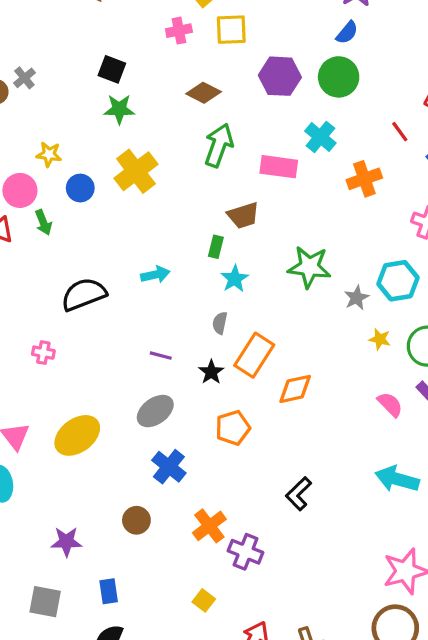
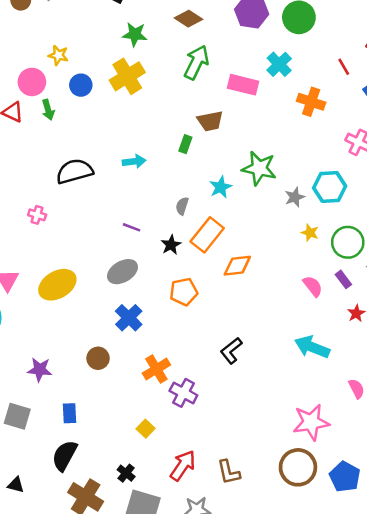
green star: (119, 109) -> (135, 34), moved
orange cross: (364, 179) -> (311, 102), turned 32
cyan star: (235, 279) -> (221, 187), moved

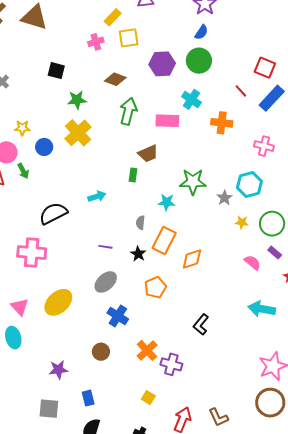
cyan star: (221, 187) -> (167, 202), turned -30
pink cross: (37, 215) -> (32, 253), size x2.0

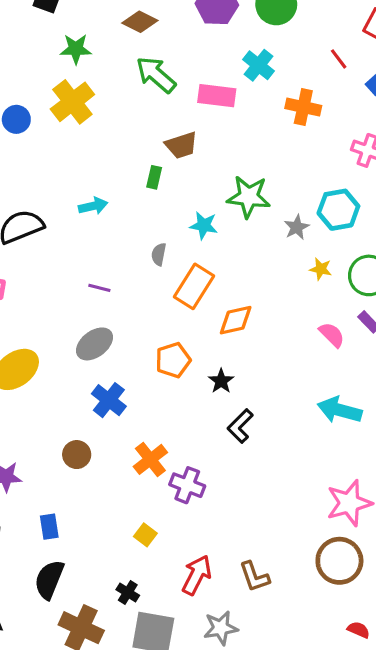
green arrow: (128, 111) -> (156, 75), turned -68
black star: (138, 254) -> (221, 381), moved

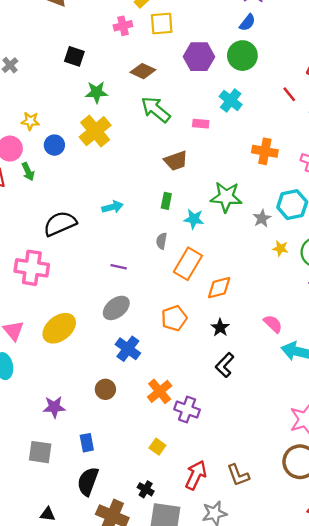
pink rectangle: (217, 96) -> (201, 124), size x0.6
orange cross: (303, 107) -> (265, 151), moved
green rectangle: (154, 177) -> (166, 201), moved
pink semicircle: (332, 335) -> (273, 324), moved
black star: (221, 381) -> (220, 328), moved

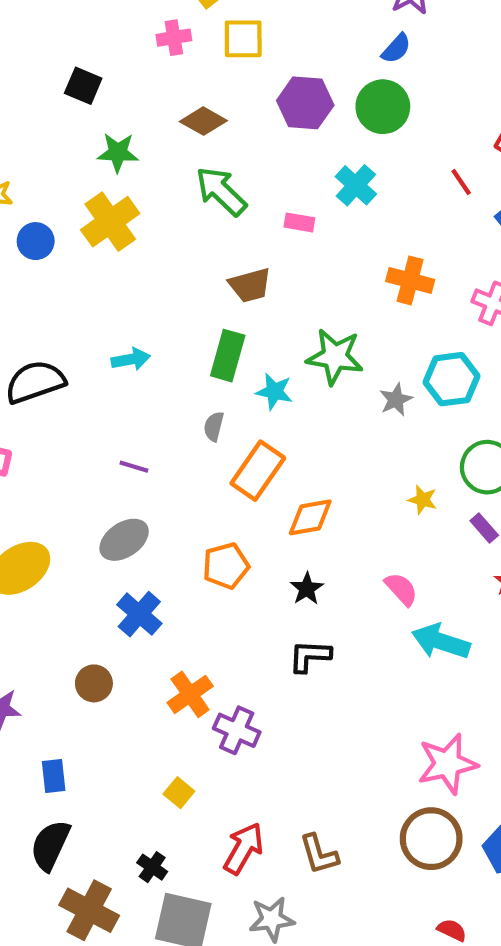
green rectangle: (166, 201) -> (228, 356), size x1.6
yellow star: (280, 248) -> (422, 500), moved
black L-shape: (225, 365) -> (310, 656), turned 45

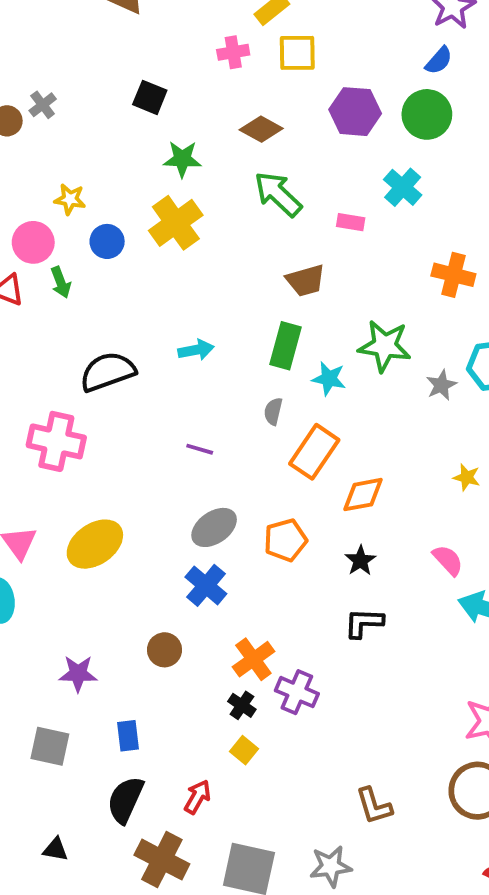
gray ellipse: (124, 540) -> (214, 527), moved
red arrow: (244, 848) -> (197, 797), moved, size x0.7
black cross: (152, 867) -> (242, 705), moved

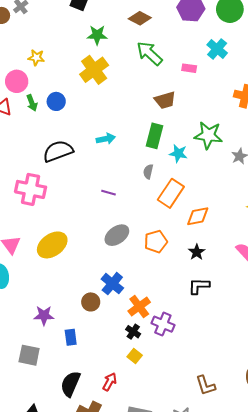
blue circle: (107, 241) -> (56, 101), moved
blue cross: (206, 585) -> (112, 284), moved
blue rectangle: (128, 736) -> (71, 337), moved

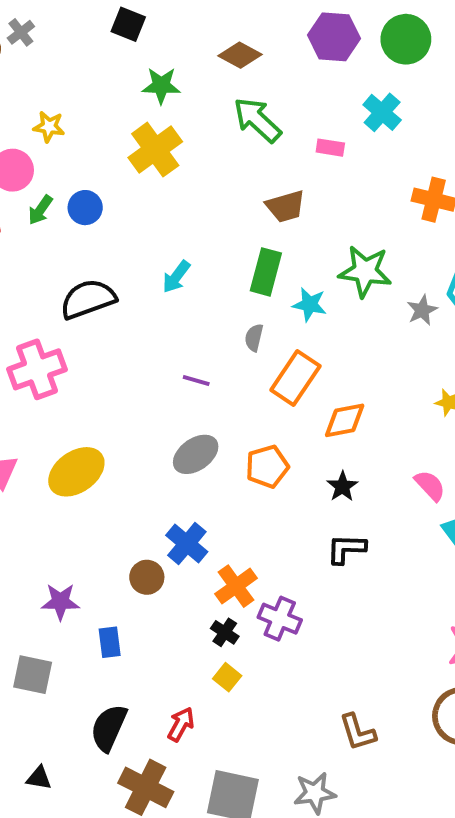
green arrow: (32, 103) -> (40, 210), turned 56
cyan arrow: (106, 139) -> (176, 277), turned 138
pink cross: (31, 189) -> (37, 369), turned -32
purple line: (109, 193) -> (196, 380), moved

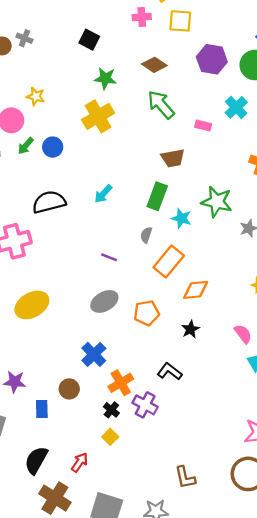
gray cross: (21, 32) -> (24, 38), turned -35
black L-shape: (346, 549) -> (170, 371), moved, turned 30
brown circle: (147, 577) -> (69, 389), moved

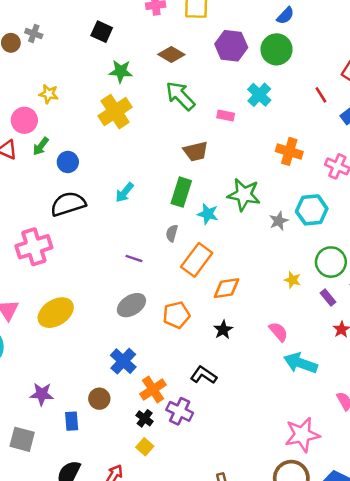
blue circle: (53, 147) -> (68, 162), moved

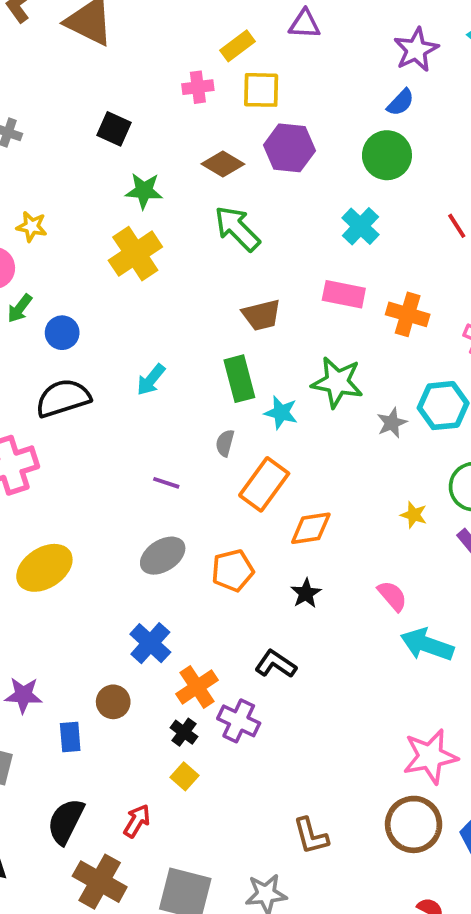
purple hexagon: (231, 46) -> (289, 148), moved
pink rectangle: (226, 116) -> (344, 294), moved, size x1.5
green rectangle: (181, 192) -> (239, 379), turned -32

